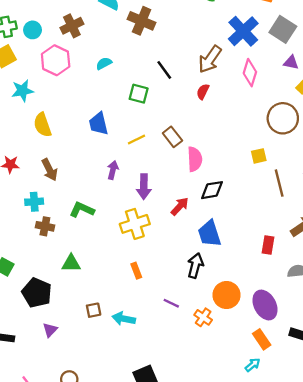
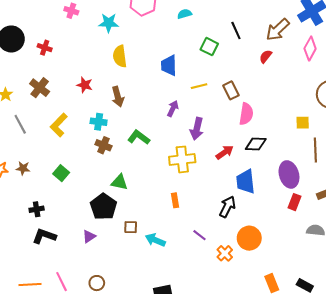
black pentagon: (37, 293) -> (103, 207), moved
purple ellipse: (265, 305) -> (289, 174), moved

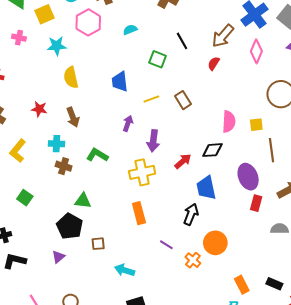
pink semicircle: (246, 114) -> (229, 122), moved
orange rectangle: (175, 200) -> (139, 213), size x1.5
cyan arrow: (155, 240) -> (125, 270), moved

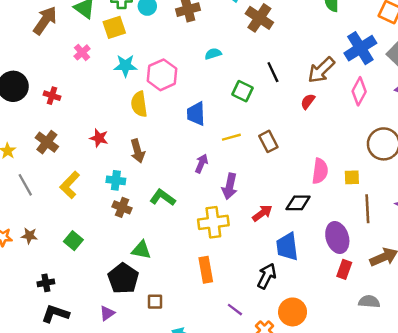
pink hexagon: (88, 22) -> (162, 75), moved
pink cross: (19, 38) -> (82, 52), turned 32

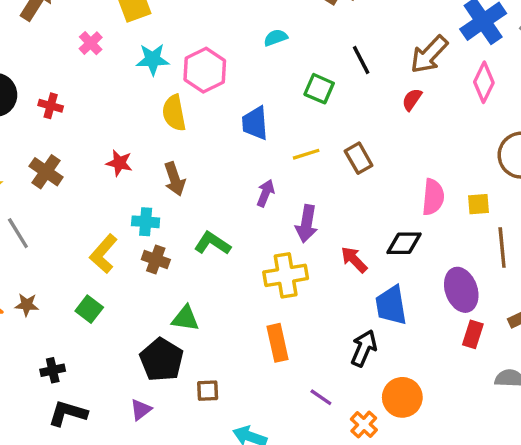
yellow L-shape: (70, 185) -> (103, 254), moved
red arrow: (262, 213) -> (354, 260), turned -96

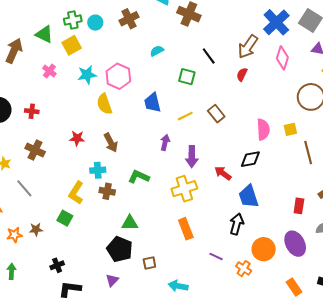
purple ellipse: (461, 290) -> (295, 244), moved
green square: (89, 309) -> (65, 218), moved

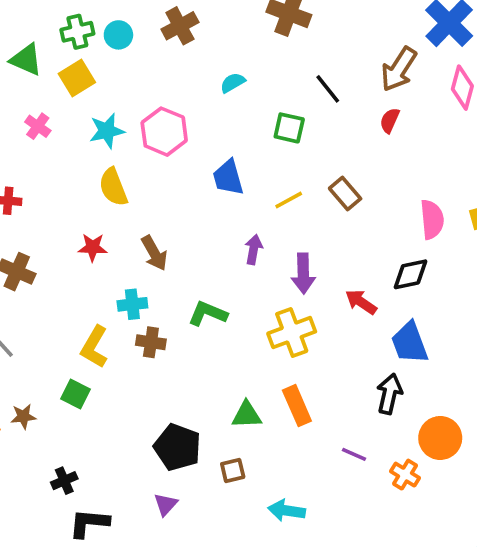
yellow semicircle: (104, 104) -> (113, 187), moved
green triangle: (130, 223) -> (247, 415), moved

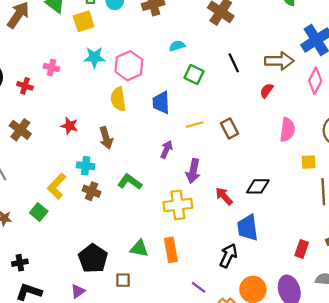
brown arrow: (399, 69) -> (279, 61), turned -136
pink cross: (38, 126) -> (51, 68), moved, turned -35
green square: (289, 128) -> (194, 74), moved
yellow semicircle: (113, 187) -> (118, 99), moved
pink semicircle: (432, 219) -> (287, 130), moved

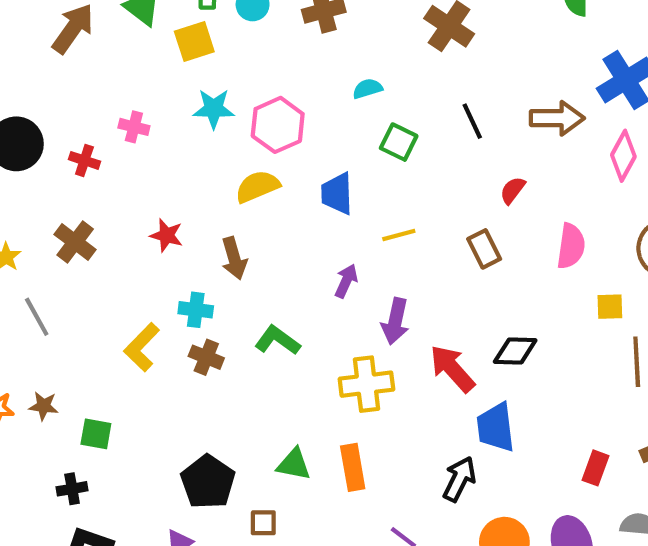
red semicircle: (267, 91) -> (513, 190), moved
yellow semicircle: (118, 99) -> (257, 186), turned 75
brown rectangle: (230, 128) -> (484, 249), moved
red arrow: (224, 196) -> (452, 369), size x1.4
green square: (39, 212) -> (96, 434), moved, turned -30

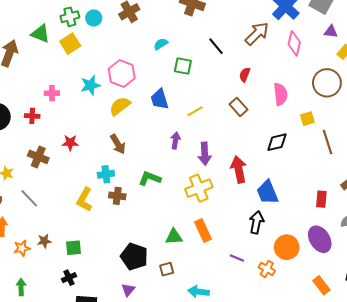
cyan star: (214, 109) -> (90, 85), moved
brown arrow: (557, 118) -> (257, 34), turned -30
red star: (166, 235) -> (70, 143), moved
black diamond: (515, 351) -> (277, 142), moved
red arrow: (452, 369) -> (239, 169), turned 45

